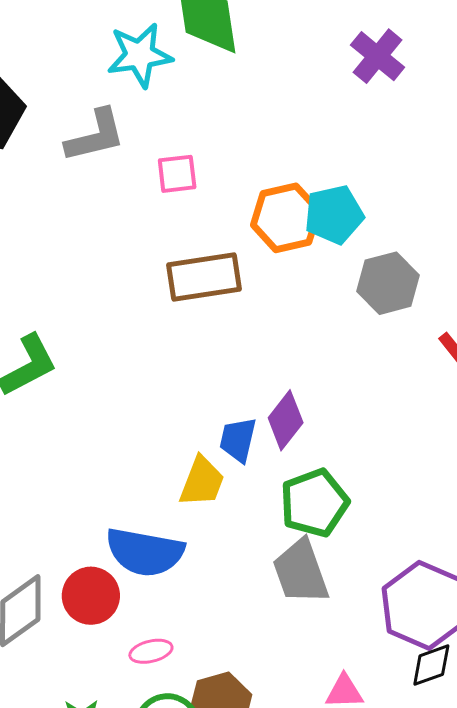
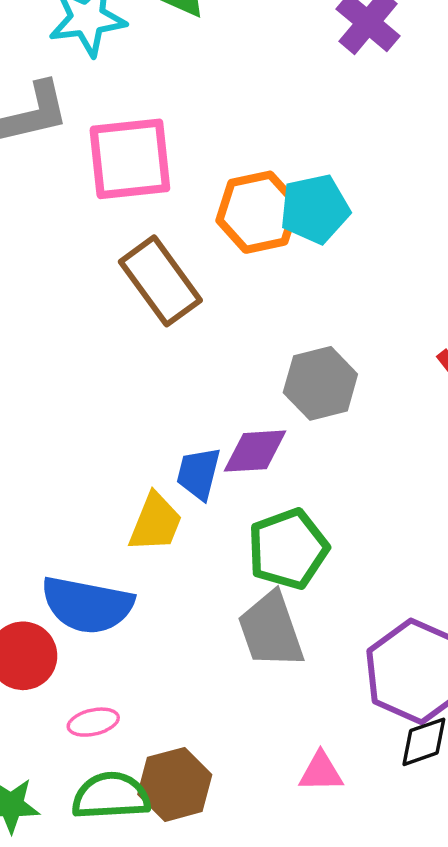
pink square: (177, 174) -> (130, 159), size x1.8
brown rectangle: (204, 277) -> (160, 281), turned 62
gray hexagon: (388, 283) -> (320, 383), moved
purple diamond: (286, 420) -> (255, 451), turned 48

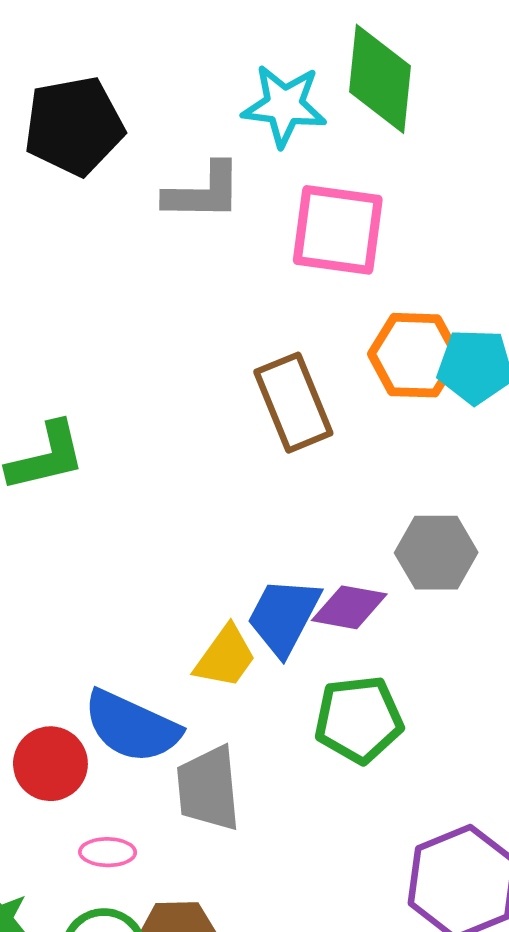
pink square: (130, 159) -> (338, 230), moved
blue trapezoid: (199, 473) -> (284, 616), size x1.4
gray trapezoid: (271, 630) -> (208, 788), moved

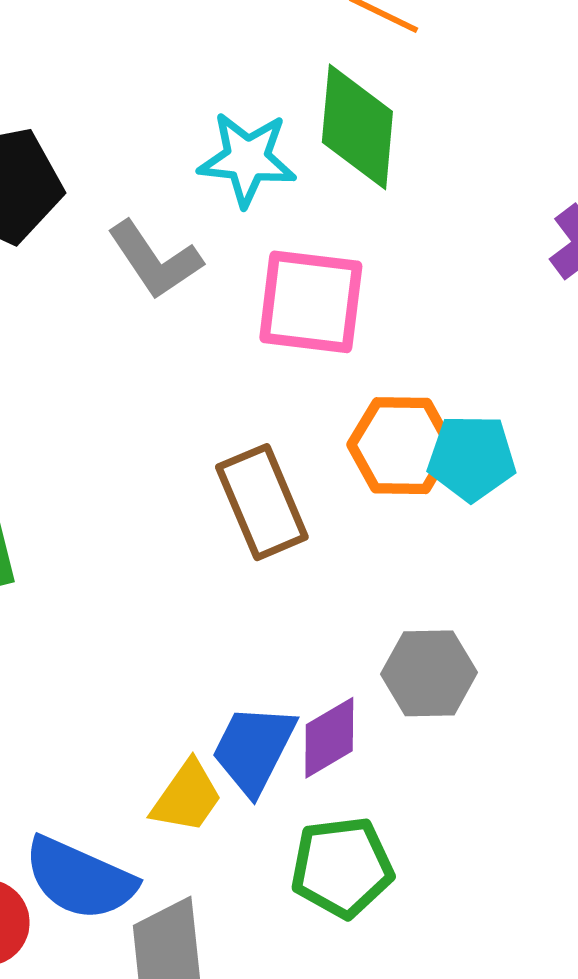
gray L-shape: (203, 192) -> (155, 260), turned 56
purple diamond: (349, 607) -> (329, 738), turned -40

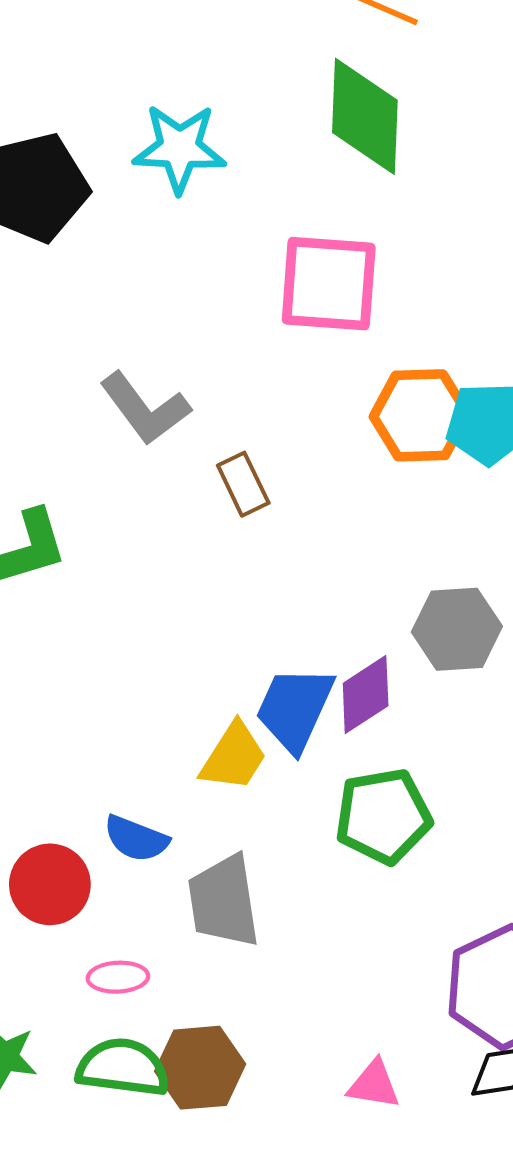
cyan star: (247, 159) -> (179, 148), moved
gray L-shape: (155, 260) -> (145, 409), moved
brown rectangle: (262, 502) -> (243, 484), moved, size x0.6
blue semicircle: (80, 879) -> (136, 839), size x0.6

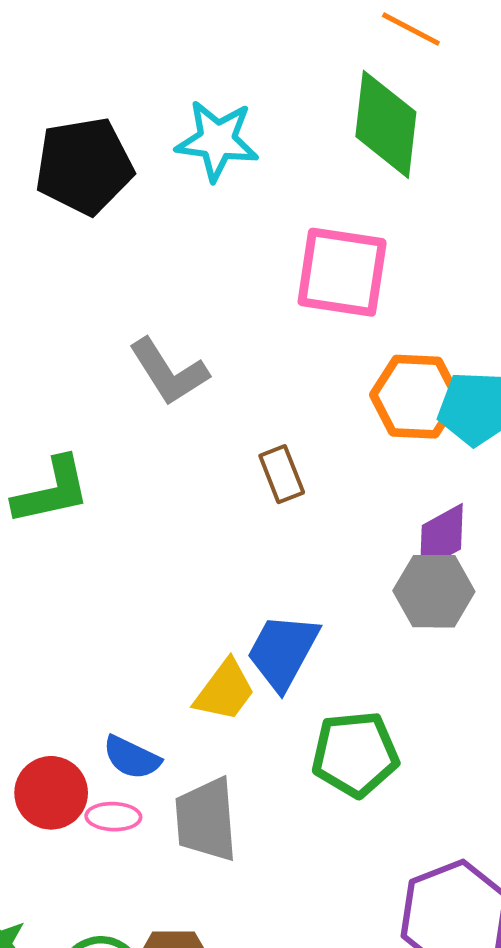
brown rectangle: (243, 484) -> (282, 474), moved
purple diamond: (366, 694) -> (441, 537), moved
pink ellipse: (118, 977) -> (113, 817), moved

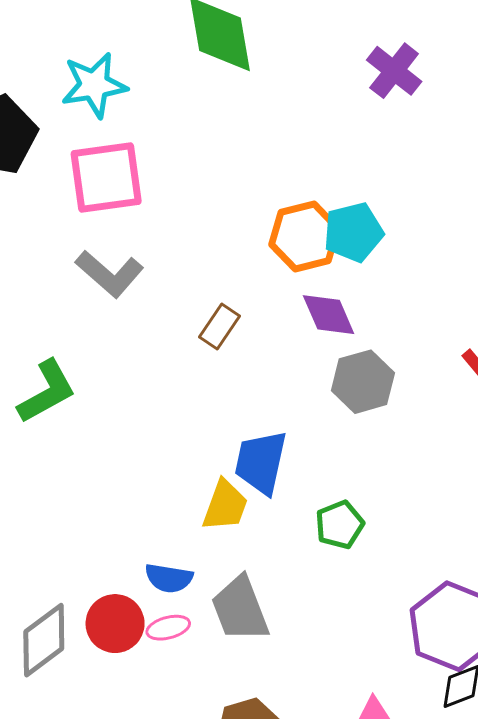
pink square: (342, 272) -> (106, 178), moved
brown rectangle: (282, 474) -> (220, 326), turned 72
purple diamond: (441, 537) -> (329, 315), moved, turned -68
green pentagon: (355, 754) -> (340, 525), size x0.7

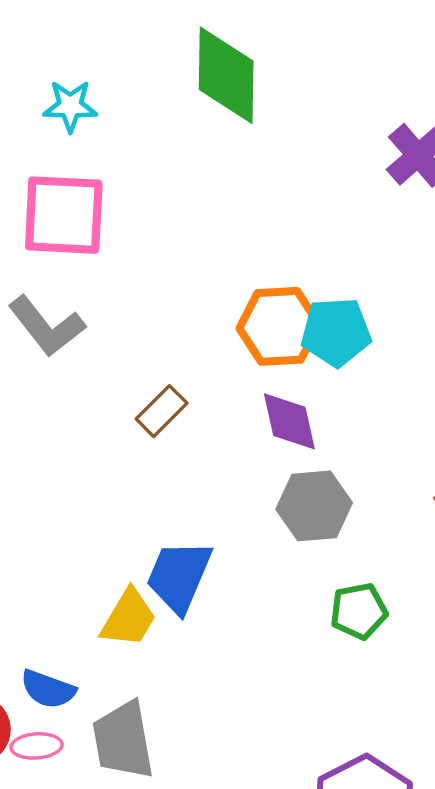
cyan star: (94, 85) -> (70, 106), size x0.7
green pentagon: (340, 525) -> (359, 611), moved

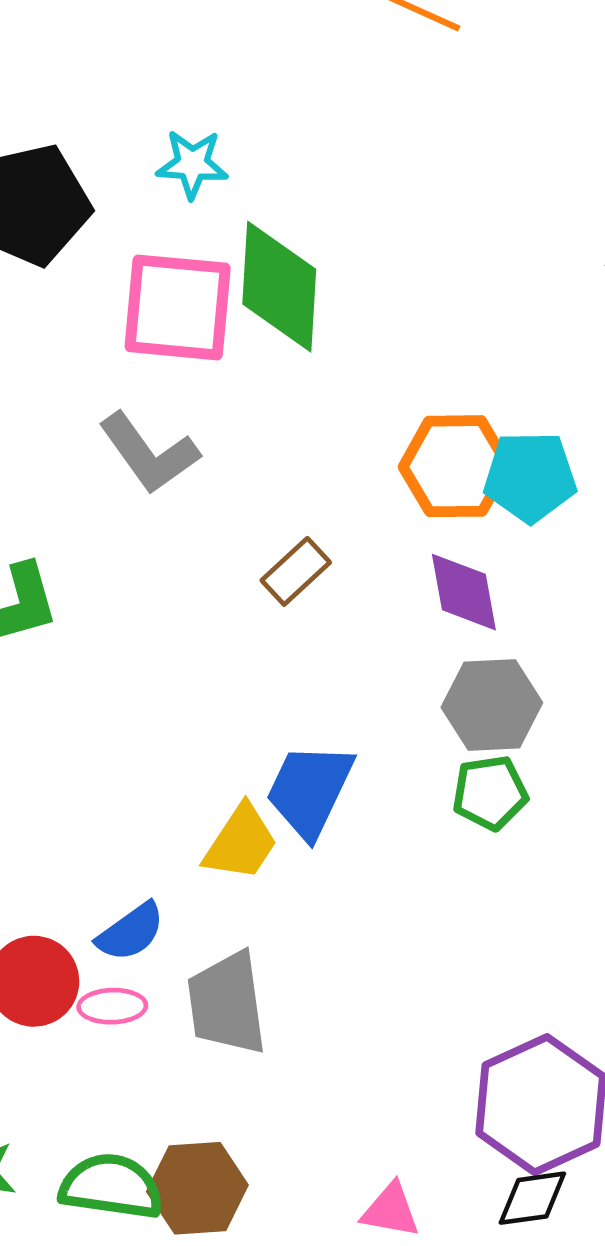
green diamond: (226, 75) -> (279, 287), moved
green pentagon: (359, 611) -> (490, 793), moved
blue semicircle: (48, 689) -> (131, 932), turned -58

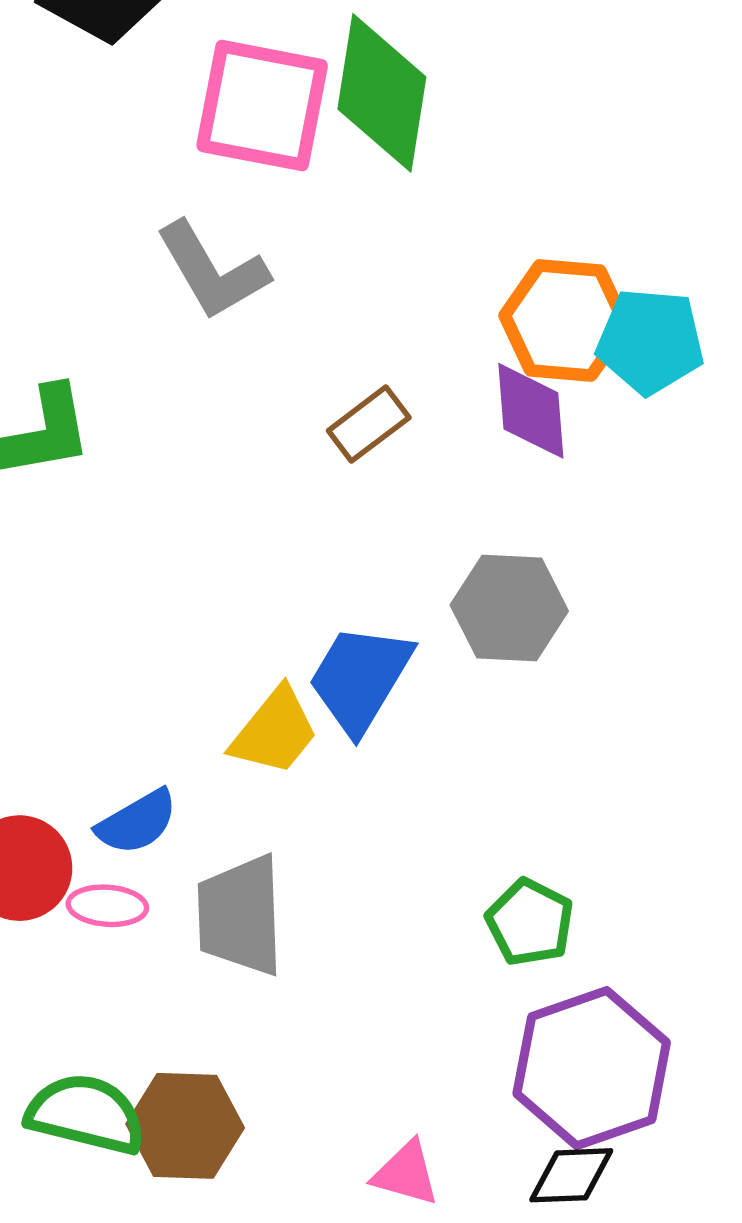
purple diamond: (464, 592) -> (531, 411), moved
gray hexagon: (492, 705) -> (509, 608), moved
green pentagon: (490, 793) -> (530, 922), moved, turned 30

